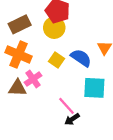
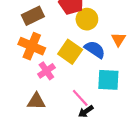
yellow circle: (54, 28) -> (87, 19), moved
yellow square: (56, 60) -> (70, 52), size x1.5
brown triangle: (17, 88) -> (36, 101), moved

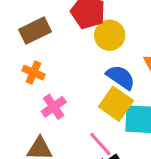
orange cross: (32, 46) -> (33, 73), size x0.6
yellow square: (70, 52) -> (116, 104), moved

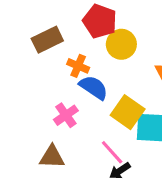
orange cross: (33, 73) -> (78, 66), moved
blue semicircle: (121, 77) -> (94, 87), moved

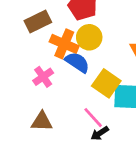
yellow circle: (121, 44) -> (89, 37), moved
orange cross: (78, 66) -> (64, 44), size x1.5
pink cross: (66, 115) -> (43, 77), moved

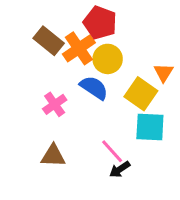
brown rectangle: (38, 22) -> (49, 41), turned 65
orange cross: (64, 44) -> (79, 48), moved, turned 32
yellow square: (106, 83) -> (141, 94), moved

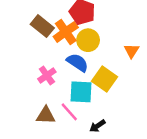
yellow square: (141, 94) -> (105, 79), moved
cyan square: (150, 127) -> (81, 92), moved
pink line: (112, 151) -> (69, 112), moved

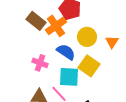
yellow circle: (88, 40) -> (87, 37), moved
pink cross: (47, 75) -> (40, 63), turned -35

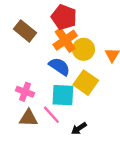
orange cross: (56, 26) -> (65, 40), moved
pink cross: (40, 63) -> (25, 92), moved

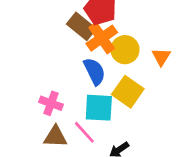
brown rectangle: (25, 31) -> (81, 26), moved
blue semicircle: (59, 67) -> (94, 71), turned 30

